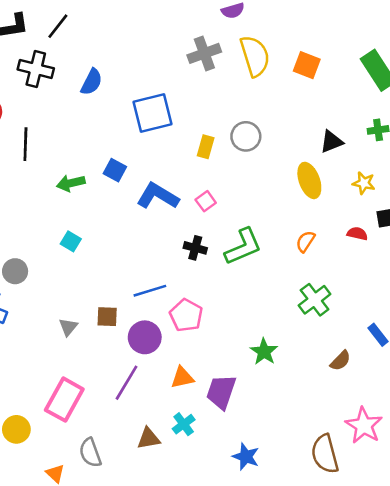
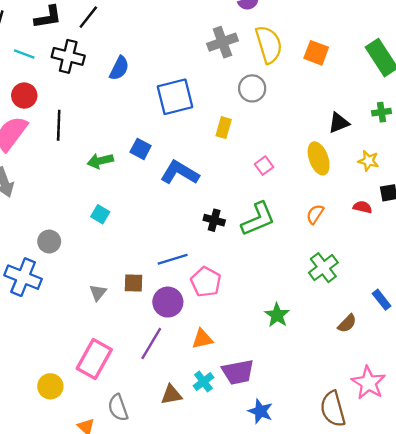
gray circle: (246, 136) -> (252, 88), moved
pink square: (206, 201) -> (264, 166), moved
purple trapezoid: (221, 392) -> (238, 372), moved, turned -120

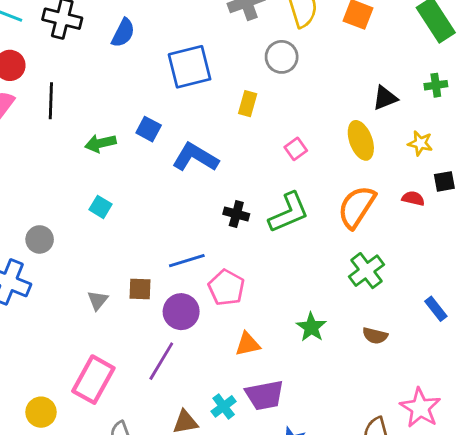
orange semicircle: (315, 214) -> (357, 207), size x1.8
brown semicircle: (347, 323) -> (375, 336), moved, turned 60
orange triangle: (202, 339) -> (248, 344), moved

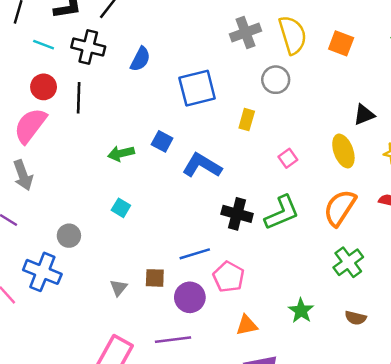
black line: (51, 101) -> (79, 98), moved
black cross: (236, 214) -> (237, 214), size x1.4
purple line: (161, 361) -> (173, 340), turned 52

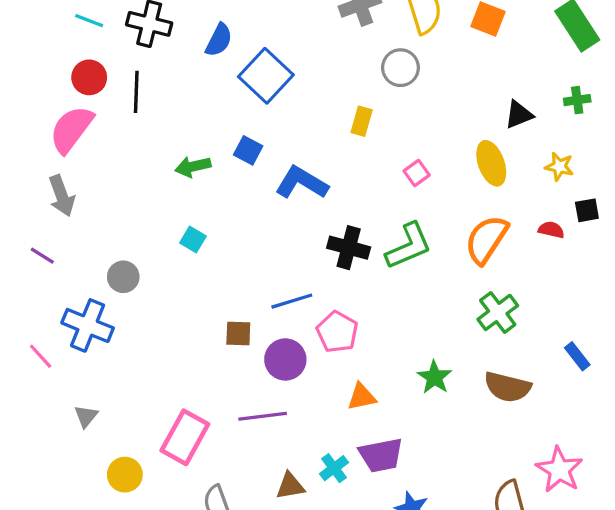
blue square: (197, 88) -> (266, 76), moved, turned -33
gray triangle: (119, 288) -> (86, 416), moved
brown semicircle: (356, 318) -> (507, 387), size x1.6

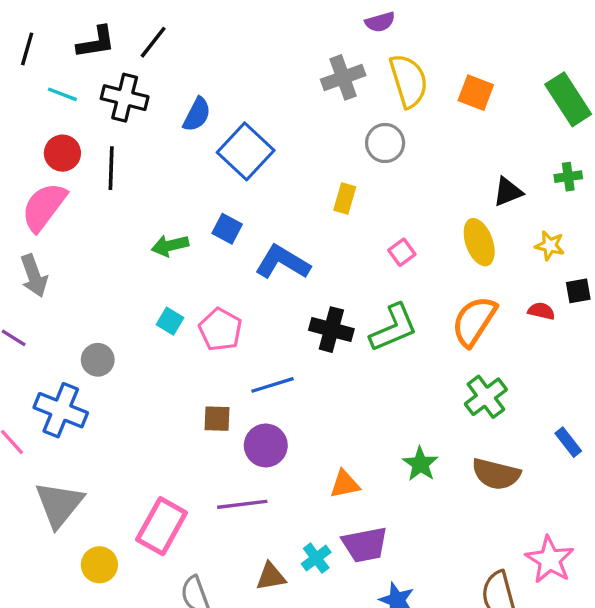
pink pentagon: (337, 332) -> (220, 330), moved
gray triangle: (86, 416) -> (59, 504), size x2.0

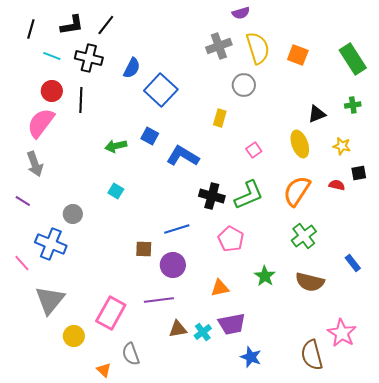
pink pentagon: (220, 330) -> (231, 239), moved
brown triangle: (271, 577) -> (178, 329), moved

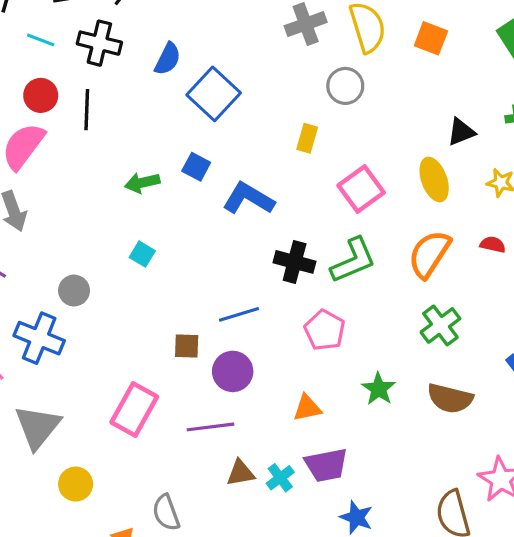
pink square: (254, 150) -> (361, 189), size x1.8
pink rectangle: (111, 313) -> (134, 410), moved

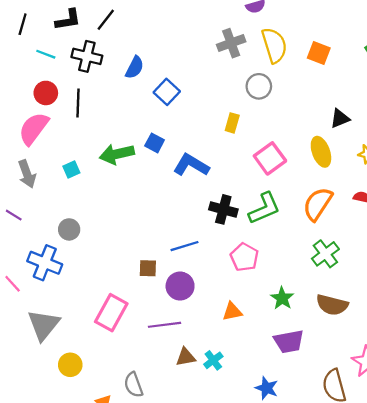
blue square: (214, 94) -> (167, 92), size x0.7
green arrow: (142, 183) -> (117, 154), size x1.4
cyan square: (142, 254) -> (71, 170), moved, turned 35
purple trapezoid: (326, 465) -> (289, 342), moved

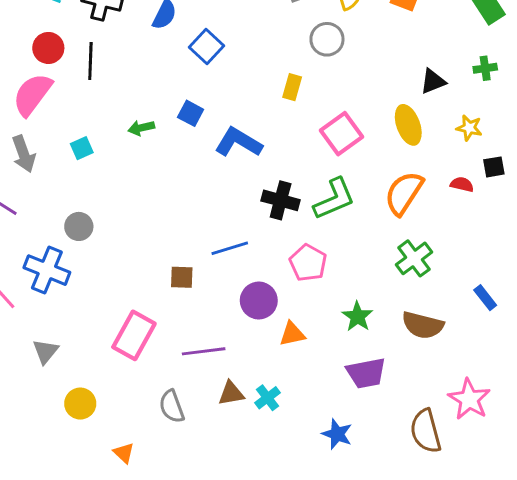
green arrow: (117, 154) -> (141, 128), size x0.6
purple circle: (180, 286) -> (259, 301), moved
gray triangle: (44, 325) -> (45, 351), size x0.6
gray semicircle: (133, 385) -> (172, 406), moved

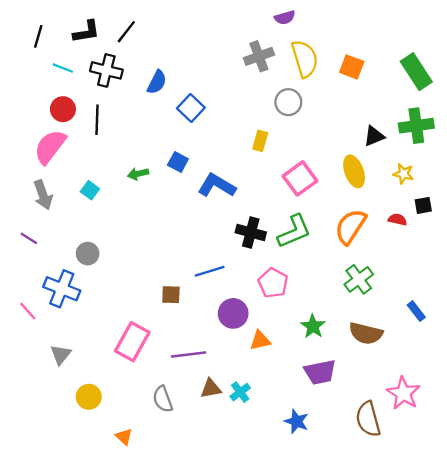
green cross: (485, 68) -> (416, 126), size x1.8
cyan square: (82, 148) -> (90, 190), turned -30

